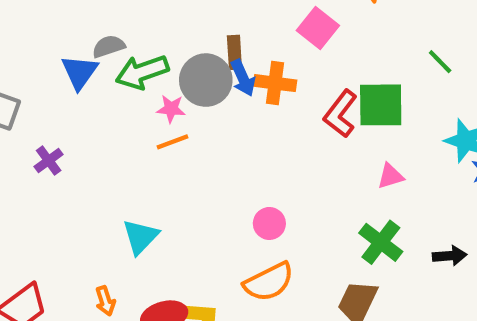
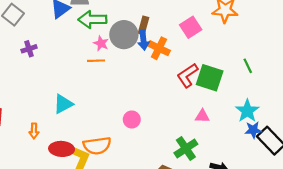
orange semicircle: (269, 282) -> (97, 146), moved

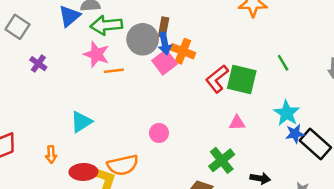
pink square: (191, 27) -> (165, 62), moved
pink star: (101, 43) -> (96, 54), moved, size x1.5
purple cross: (29, 49) -> (38, 64), turned -32

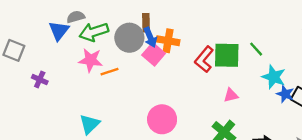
green line: (283, 63) -> (256, 49), moved
pink circle: (159, 133) -> (162, 119), size x1.6
blue star: (295, 134) -> (285, 94), turned -30

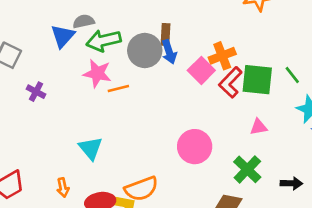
orange cross: (168, 41) -> (222, 56), moved, turned -35
pink square: (154, 54) -> (201, 70), moved
pink circle: (162, 119) -> (195, 147), moved
cyan triangle: (90, 124) -> (90, 148), turned -30

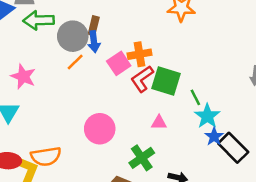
pink star: (97, 73) -> (23, 77), moved
green line: (292, 75) -> (195, 97), moved
orange line: (118, 88) -> (75, 62), moved, turned -42

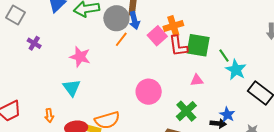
red L-shape: (142, 79) -> (178, 46), turned -55
blue star: (214, 137) -> (227, 115), moved

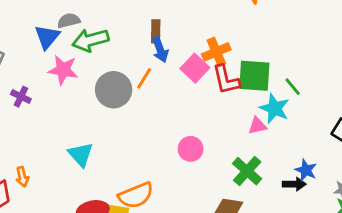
gray circle: (116, 18) -> (114, 90), moved
pink star: (80, 57) -> (63, 70), moved
cyan star: (236, 70) -> (274, 108), moved
pink circle: (149, 92) -> (191, 149), size x0.7
orange arrow: (49, 115) -> (22, 177), moved

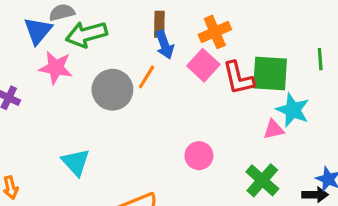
orange cross: (216, 52) -> (215, 32), moved
green line: (293, 87) -> (320, 59), moved, turned 36

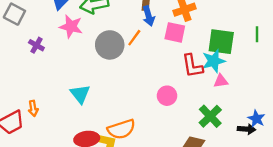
pink square: (203, 65) -> (175, 32), turned -35
red L-shape: (238, 78) -> (192, 66), moved
cyan star: (293, 110) -> (214, 61), moved, turned 30

